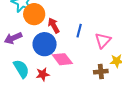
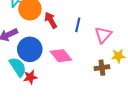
blue circle: (45, 44) -> (30, 49), moved
red star: (43, 74) -> (30, 77), moved

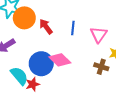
blue circle: (30, 49) -> (41, 64), moved
brown cross: (102, 68) -> (101, 67), turned 32

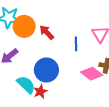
blue line: (73, 28) -> (76, 44), moved
pink diamond: (60, 60) -> (92, 74), moved

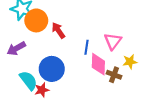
pink diamond: (92, 74) -> (98, 64), moved, turned 45

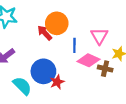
orange circle: (36, 20) -> (57, 23), moved
pink diamond: (98, 64) -> (88, 60), turned -60
red star: (42, 90) -> (57, 82), moved

